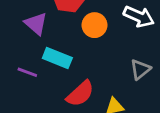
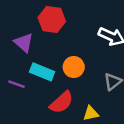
orange circle: (95, 25) -> (74, 67), moved

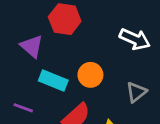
purple line: (16, 84) -> (23, 108), moved

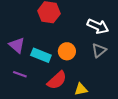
purple triangle: (32, 46) -> (17, 45), moved
gray triangle: (136, 92) -> (99, 50), moved

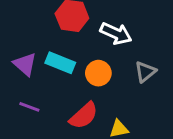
white arrow: (98, 26) -> (116, 33), moved
cyan rectangle: (41, 55) -> (60, 63), moved

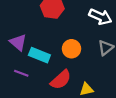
white arrow: (116, 33) -> (100, 17), moved
cyan rectangle: (60, 63) -> (39, 55), moved

